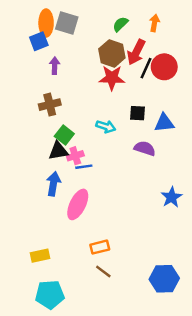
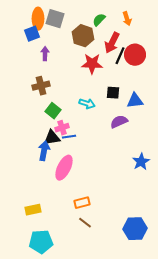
orange arrow: (154, 23) -> (127, 19), turned 152
brown hexagon: (112, 53) -> (83, 36), moved
purple semicircle: (145, 148) -> (119, 122), turned -42
black triangle: (58, 151) -> (52, 138), moved

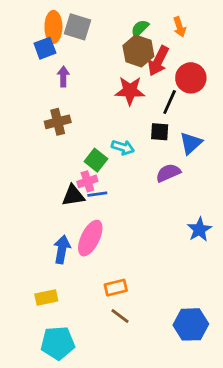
brown hexagon: (83, 36) -> (138, 51), moved
black line: (120, 56) -> (170, 102), moved
blue triangle: (135, 101) -> (191, 143), turned -36
green square: (53, 111) -> (96, 160), moved
blue arrow: (44, 151) -> (62, 249), moved

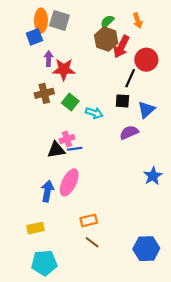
red star: (130, 91) -> (64, 69), moved
green square: (96, 160) -> (70, 102), moved

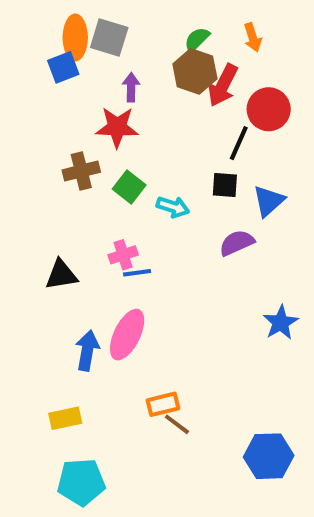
purple arrow: (49, 59) -> (131, 87), moved
black triangle: (56, 150) -> (61, 275), moved
brown line: (92, 242) -> (177, 424), moved

